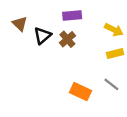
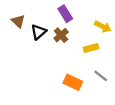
purple rectangle: (72, 15) -> (65, 14), turned 63
yellow rectangle: (115, 54) -> (91, 48), moved

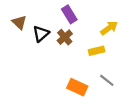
yellow arrow: (103, 27) -> (109, 28), turned -63

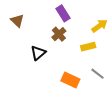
black triangle: (41, 34) -> (38, 53), moved

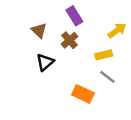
brown triangle: (17, 21) -> (39, 30), moved
gray line: (97, 74) -> (107, 77), moved

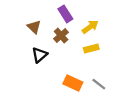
yellow arrow: (117, 30) -> (90, 27), moved
gray line: (107, 77) -> (99, 84), moved

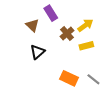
purple rectangle: (65, 14) -> (51, 13), moved
brown cross: (61, 36) -> (67, 33), moved

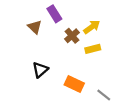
black triangle: (37, 52) -> (40, 70), moved
gray line: (93, 79) -> (104, 95), moved

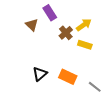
yellow rectangle: (93, 49) -> (85, 45), turned 32
black triangle: (40, 70) -> (40, 74), moved

